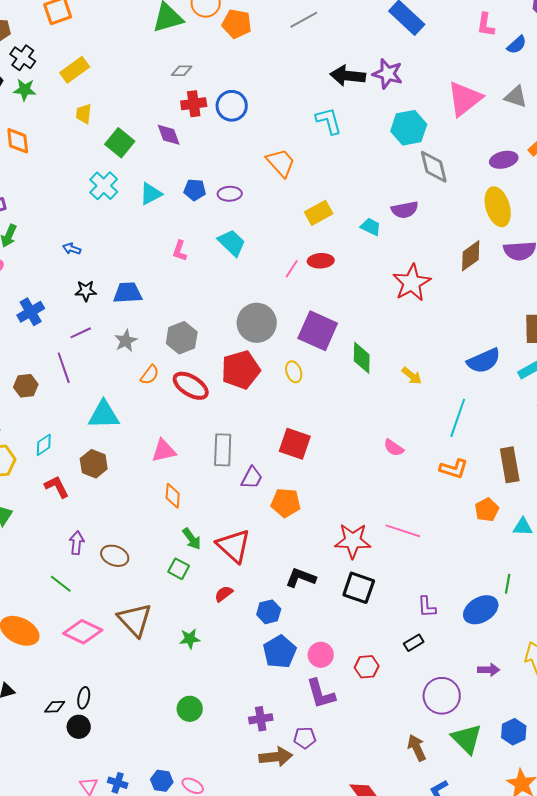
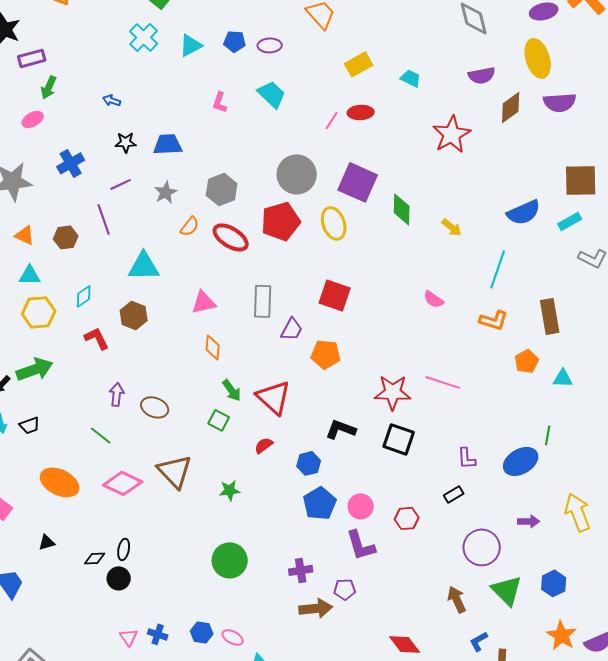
purple semicircle: (405, 210) -> (482, 75), moved
yellow ellipse: (294, 372) -> (334, 223), size x1.5
green circle: (190, 709) -> (230, 560), size x1.4

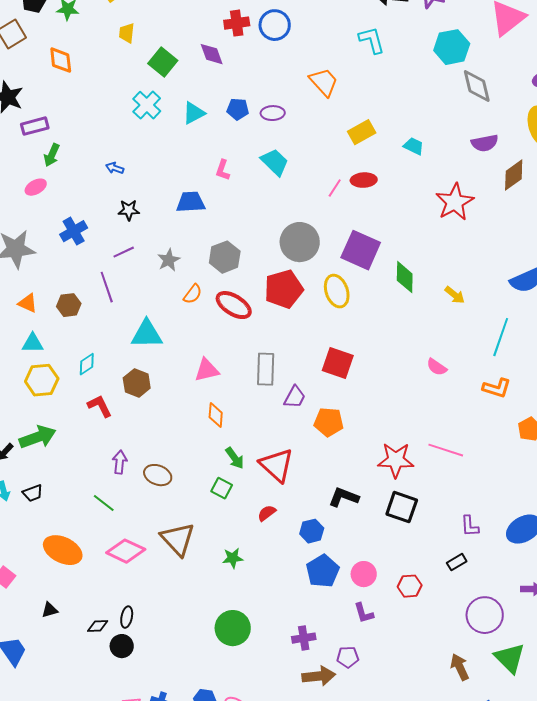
blue trapezoid: (168, 144) -> (191, 202), moved
purple L-shape: (361, 545) -> (364, 613), size x0.7

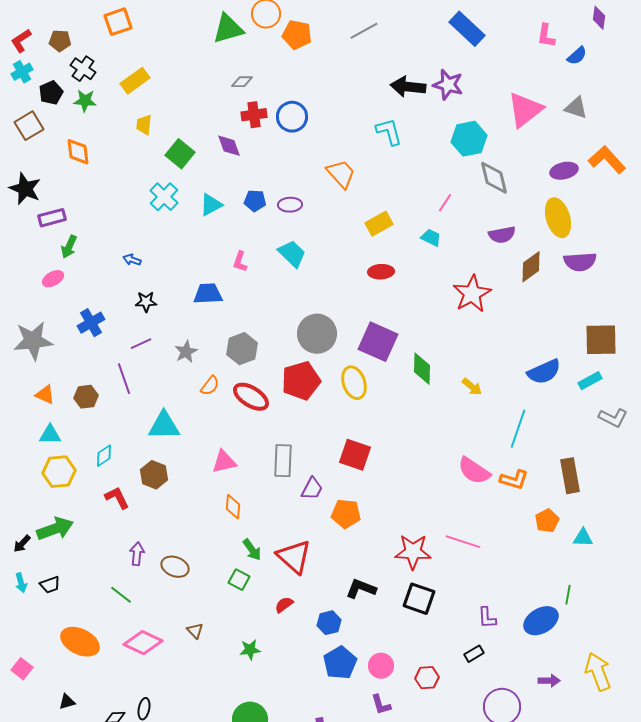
pink line: (335, 188) -> (445, 203), moved
pink semicircle: (437, 367) -> (474, 471), moved, size x1.6
brown triangle: (178, 539) -> (195, 631), size x0.5

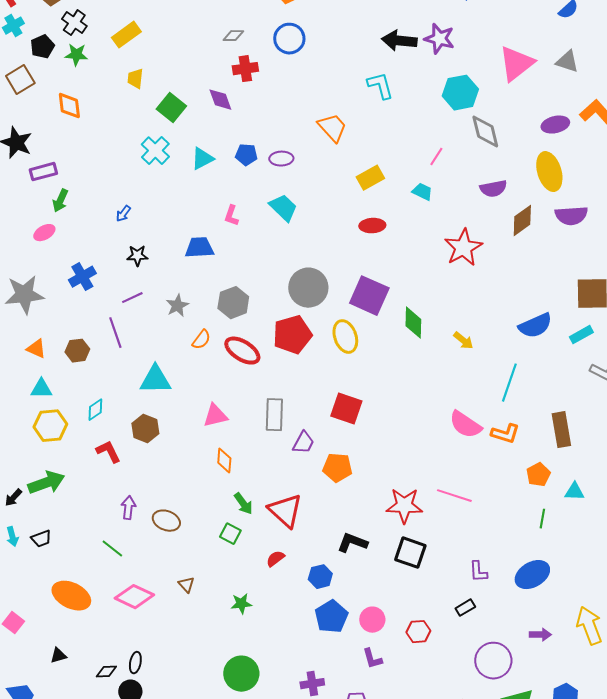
blue circle: (292, 117) -> (289, 39), moved
blue arrow: (132, 260) -> (123, 214), turned -72
green line: (568, 595) -> (542, 519), moved

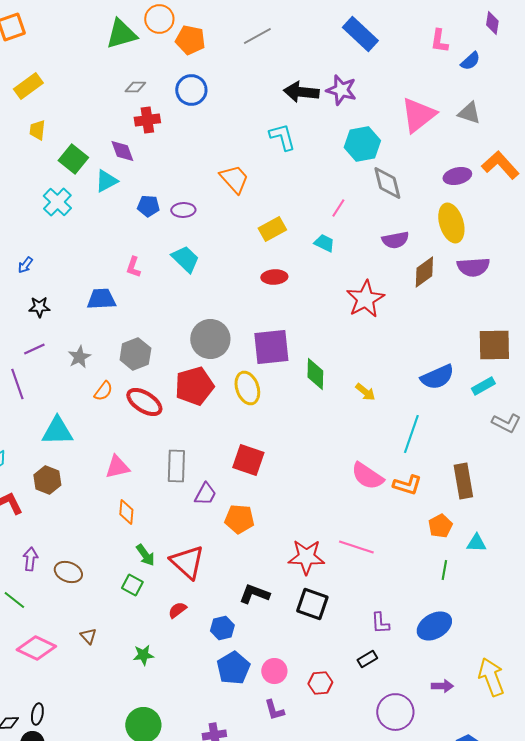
cyan triangle: (202, 159) -> (106, 181), moved
purple square: (369, 296) -> (271, 347), turned -30

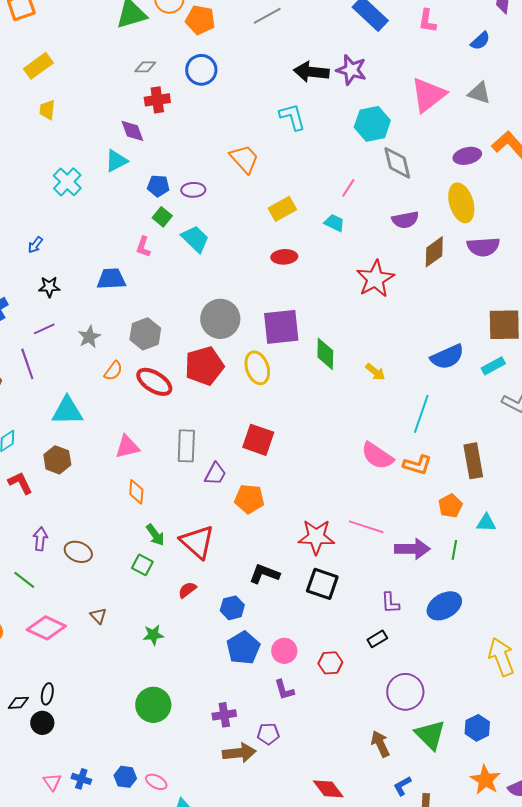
pink L-shape: (439, 41) -> (427, 21), moved
green square: (73, 159) -> (162, 217), moved, size x0.7
purple arrow: (442, 686) -> (412, 549), moved, size x1.6

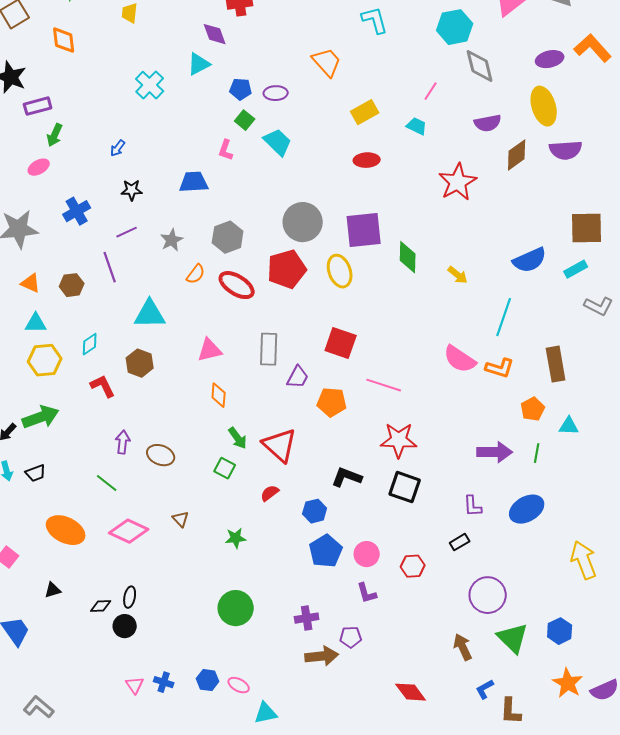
pink line: (366, 527) -> (384, 385), moved

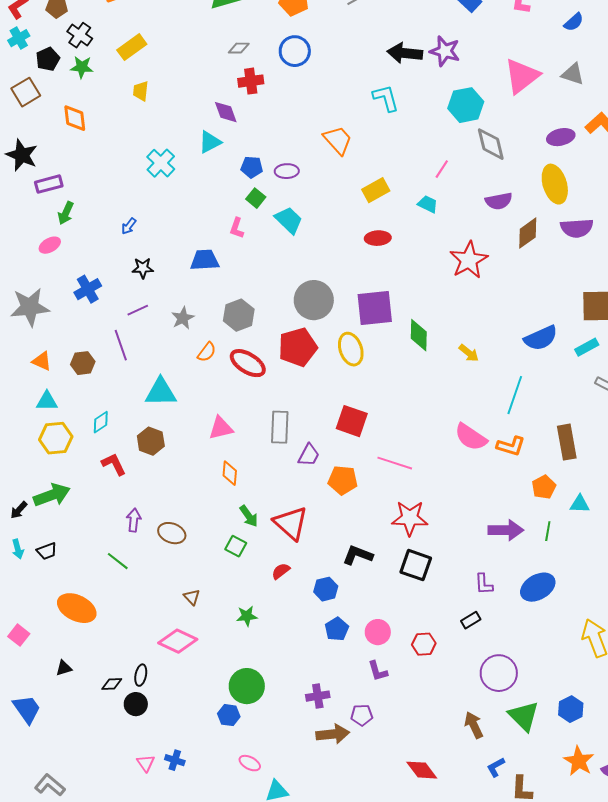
pink diamond: (129, 531) -> (178, 641), moved
blue pentagon: (326, 551) -> (337, 629), size x0.7
blue hexagon: (208, 680) -> (229, 715), moved

